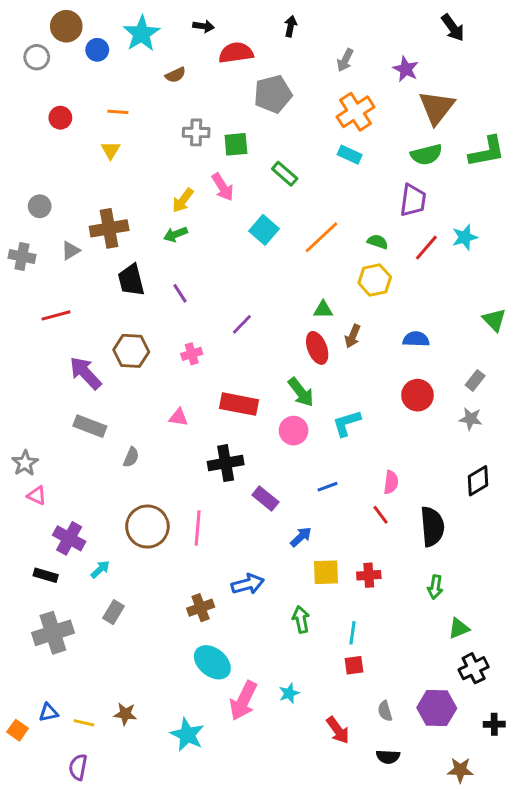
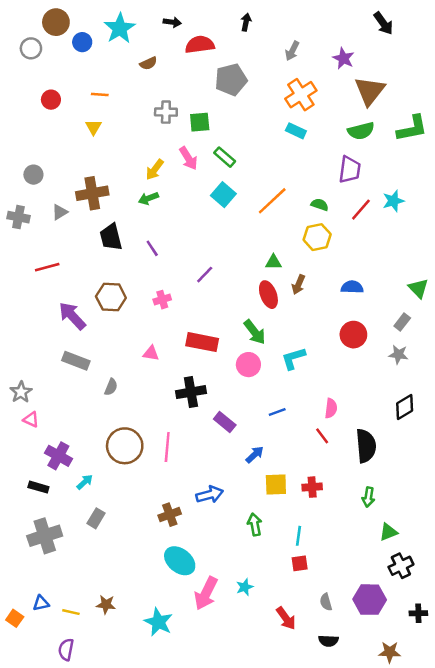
green rectangle: (285, 174) -> (225, 157), moved
green triangle: (494, 320) -> (418, 288), moved

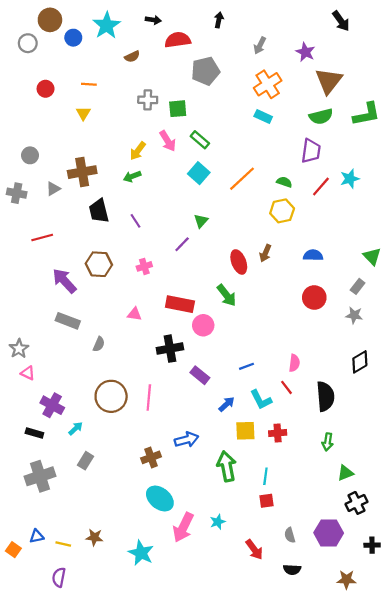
green triangle: (273, 262) -> (201, 221), moved, turned -48
cyan L-shape: (293, 358) -> (261, 400), moved, turned -100
pink circle: (248, 365) -> (203, 325), moved
green arrow: (255, 525) -> (227, 466), size x1.5

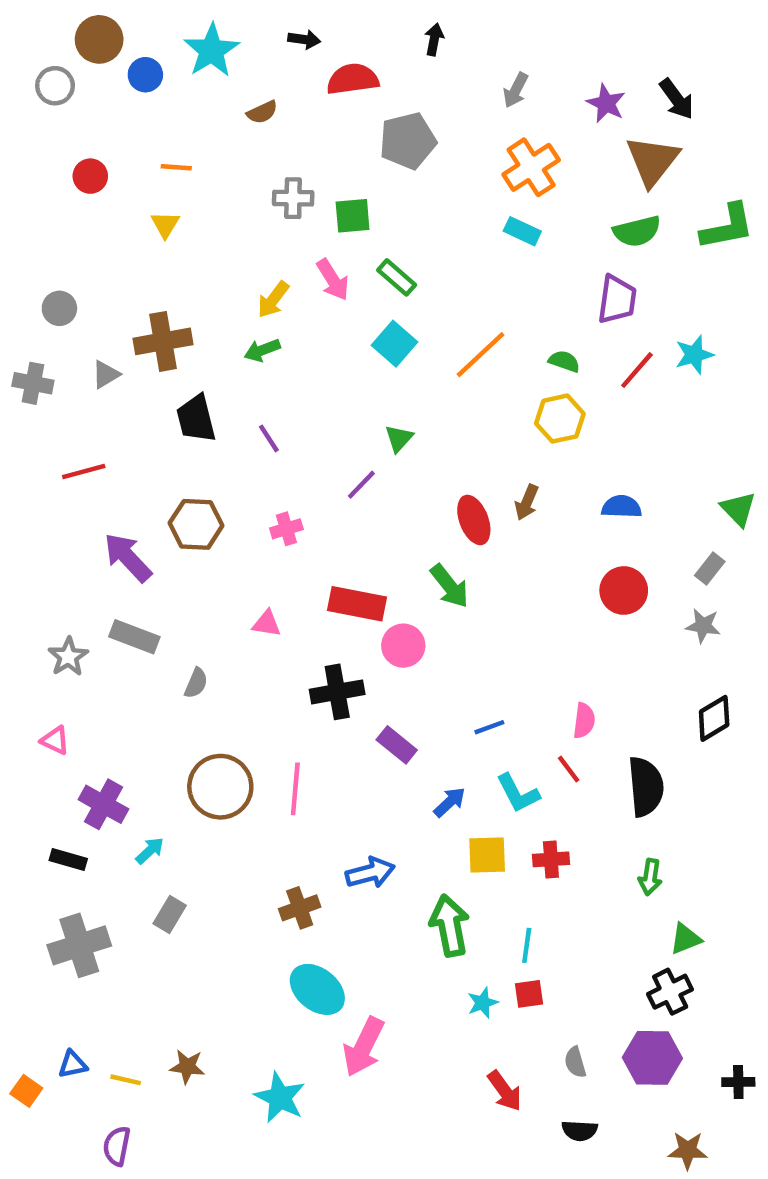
black arrow: (341, 21) -> (677, 99), moved
gray star: (19, 349) -> (68, 657), moved
black cross: (356, 503) -> (670, 992), moved
cyan star: (218, 522) -> (483, 1003), moved

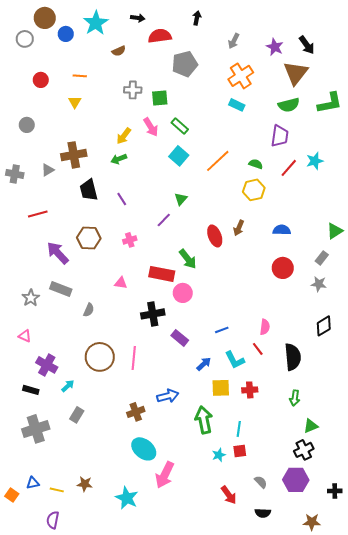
gray circle: (59, 308) -> (27, 125), moved
green triangle: (738, 509) -> (335, 231), turned 42
green arrow: (450, 586) -> (188, 259), moved
gray semicircle: (575, 1062) -> (261, 482), turned 152

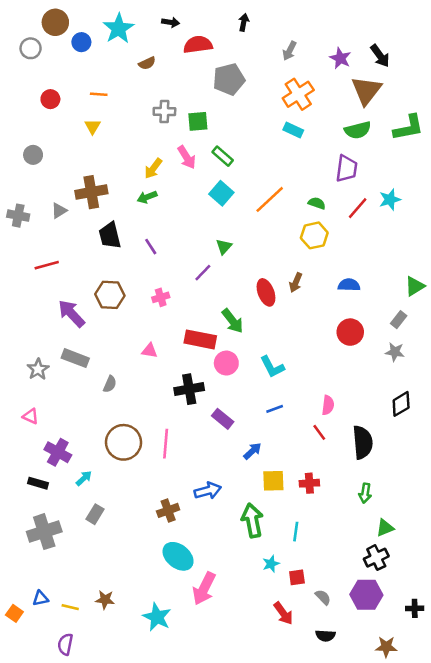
cyan L-shape: (235, 360) -> (272, 367), moved
red square: (240, 451) -> (297, 577), moved

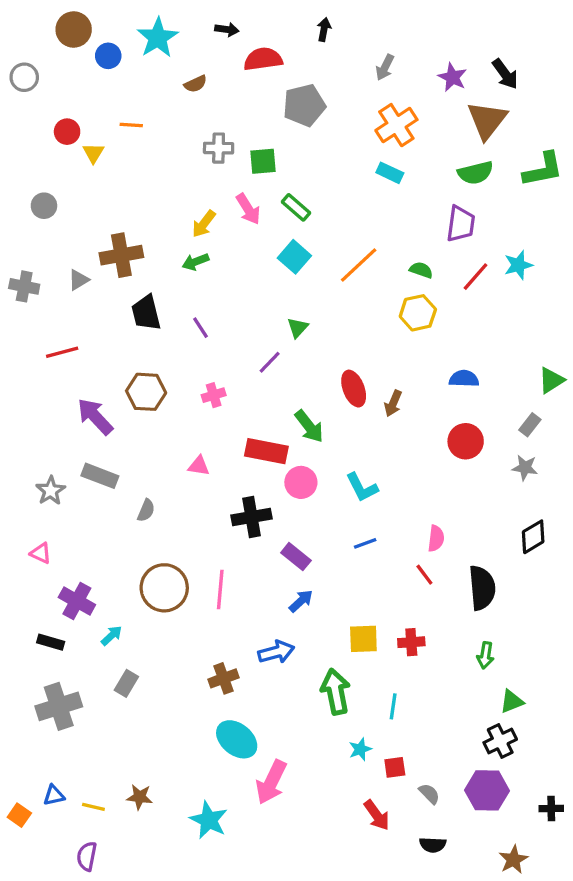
gray circle: (31, 48) -> (24, 77), moved
yellow triangle: (93, 126) -> (93, 153), moved
brown arrow: (296, 282) -> (393, 403), moved
blue arrow: (252, 451) -> (301, 601), moved
brown star: (386, 647) -> (513, 860), turned -30

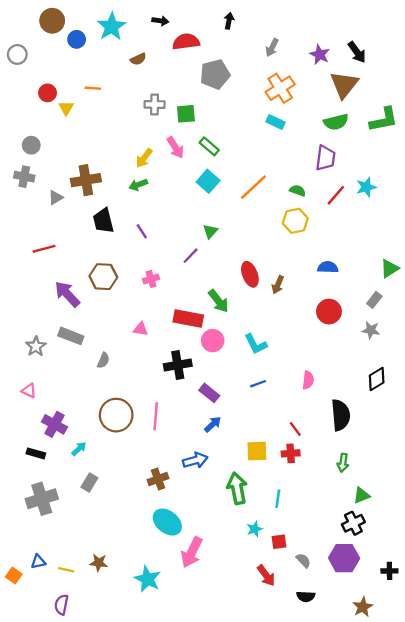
gray cross: (24, 286) -> (24, 177), moved
red line: (424, 575) -> (295, 429), moved

